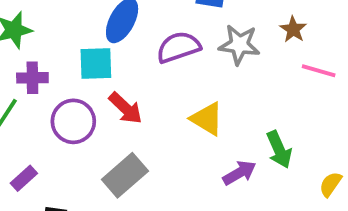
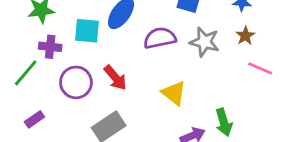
cyan square: (96, 64) -> (87, 31), moved

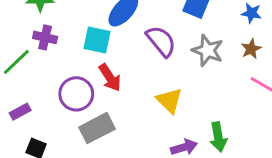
cyan square: (87, 31) -> (97, 40), moved
purple semicircle: (160, 38) -> (161, 41), turned 56
purple circle: (76, 82) -> (76, 94), moved

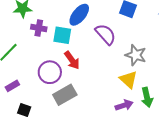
purple cross: (45, 37) -> (39, 28), moved
gray star: (208, 50) -> (136, 55), moved
yellow triangle: (169, 101) -> (128, 80), moved

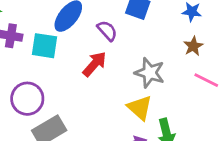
purple semicircle: (106, 34) -> (107, 31), moved, size x0.7
red arrow: (72, 60) -> (95, 64), moved, turned -102

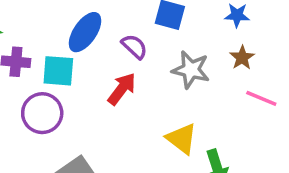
gray star: (150, 73) -> (191, 70), moved
purple circle: (27, 99) -> (42, 113), moved

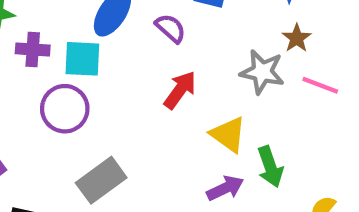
gray star: (191, 70) -> (262, 72), moved
red arrow: (122, 89) -> (180, 90), moved

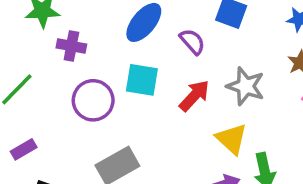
cyan square: (82, 59) -> (142, 80), moved
gray star: (262, 72) -> (246, 86), moved

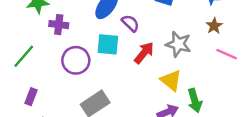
purple semicircle: (192, 41) -> (130, 23), moved
purple rectangle: (24, 149) -> (31, 97), turned -35

